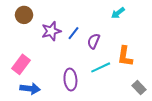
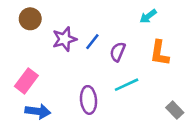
orange L-shape: (125, 56) -> (159, 53), moved

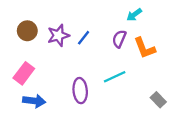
brown circle: (30, 19) -> (27, 31), moved
purple semicircle: (118, 52) -> (119, 39), moved
orange L-shape: (159, 53) -> (145, 48), turned -30

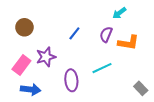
purple star: (58, 35) -> (46, 57), moved
orange L-shape: (145, 48) -> (128, 43), turned -60

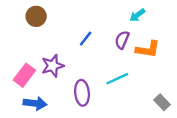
brown circle: (24, 27) -> (36, 16), moved

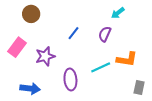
orange L-shape: (148, 49) -> (127, 59), moved
pink rectangle: (24, 75) -> (17, 47), moved
gray rectangle: (162, 102) -> (139, 88), turned 56

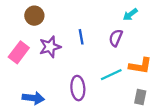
blue line: (73, 33) -> (81, 37), turned -48
purple star: (45, 56) -> (50, 47), moved
gray rectangle: (139, 88) -> (140, 97), moved

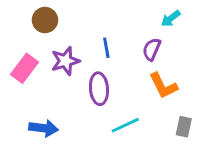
orange L-shape: (140, 66) -> (163, 86), moved, turned 55
cyan line: (111, 75) -> (125, 125), moved
purple ellipse: (78, 88) -> (99, 89), moved

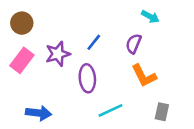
cyan arrow: (171, 19) -> (150, 17), turned -114
brown circle: (45, 20) -> (22, 23), moved
blue line: (106, 48) -> (94, 42), turned 48

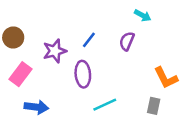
brown circle: (22, 23) -> (13, 37), moved
pink rectangle: (22, 60) -> (21, 74), moved
orange L-shape: (144, 76) -> (166, 78), moved

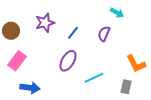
purple star: (55, 51) -> (45, 23), moved
purple ellipse: (83, 74) -> (68, 61), turned 35
cyan line: (105, 105) -> (94, 78), moved

